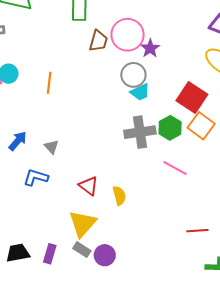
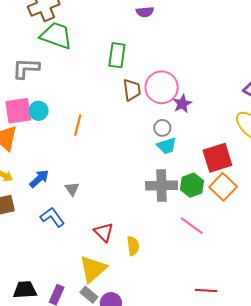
brown trapezoid: (98, 41) -> (132, 90), turned -30
gray circle: (133, 75) -> (162, 128), size x0.7
red square: (192, 97) -> (217, 158), turned 32
blue L-shape: (36, 177) -> (52, 217), turned 30

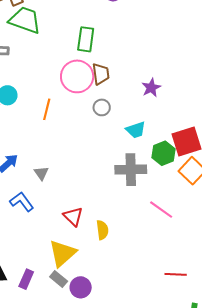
pink circle: (162, 87) -> (77, 76), moved
gray circle: (162, 128) -> (102, 107), moved
green hexagon: (192, 185) -> (164, 153), moved

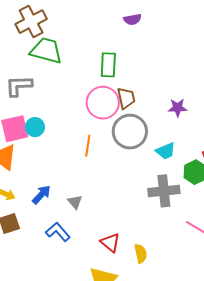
purple star: (151, 88) -> (178, 108), turned 30
gray circle: (102, 107) -> (130, 132), size x2.0
orange line: (47, 109) -> (88, 146), moved

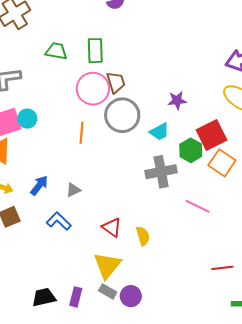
green trapezoid: (46, 51) -> (56, 51), moved, size x0.7
purple star: (178, 108) -> (177, 100), moved
gray triangle: (75, 202) -> (73, 190), turned 49

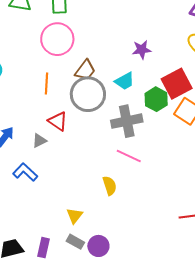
brown trapezoid: (116, 82) -> (85, 70), moved, turned 55
gray circle: (122, 115) -> (88, 94), moved
pink line: (198, 206) -> (129, 156), moved
red triangle: (112, 227) -> (58, 121), moved
yellow triangle: (107, 265) -> (75, 216), size x0.6

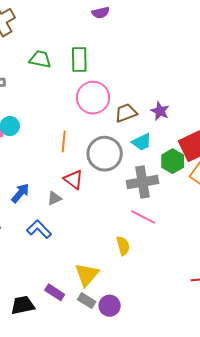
pink circle: (57, 39) -> (93, 98), moved
purple star: (142, 50) -> (160, 111), turned 30
brown trapezoid: (85, 70) -> (126, 113), moved, turned -150
yellow triangle: (75, 216) -> (87, 275), size x1.5
purple rectangle: (43, 248) -> (55, 292), moved, turned -72

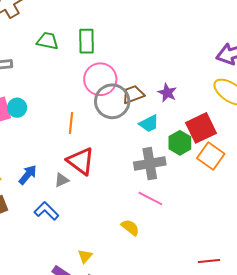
gray circle: (105, 154) -> (112, 101), moved
red triangle: (73, 179) -> (81, 161), size x1.4
yellow semicircle: (123, 246) -> (130, 227), turned -36
yellow triangle: (87, 275) -> (85, 256), moved, size x0.6

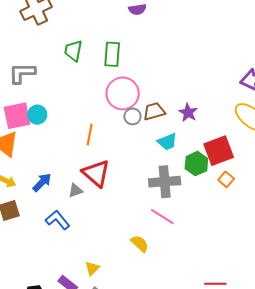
green trapezoid: (48, 41) -> (73, 51), turned -95
gray circle: (112, 101) -> (132, 116), size x0.5
orange square: (211, 156) -> (226, 179), size x0.6

